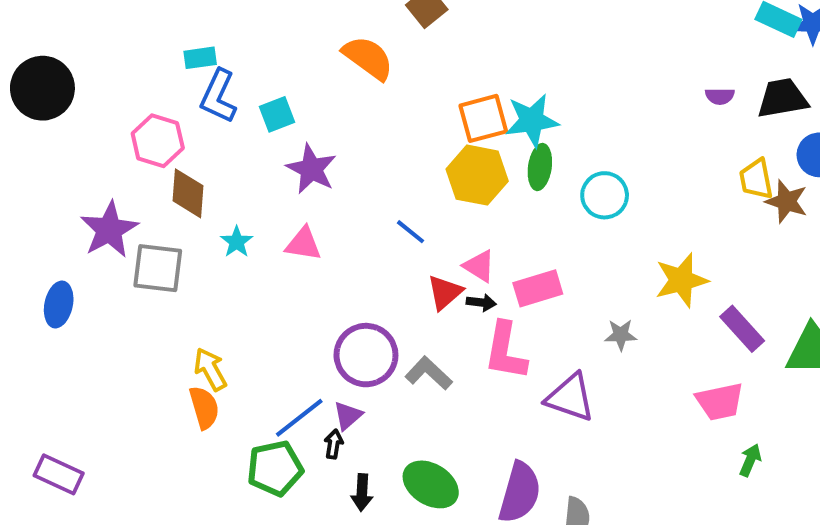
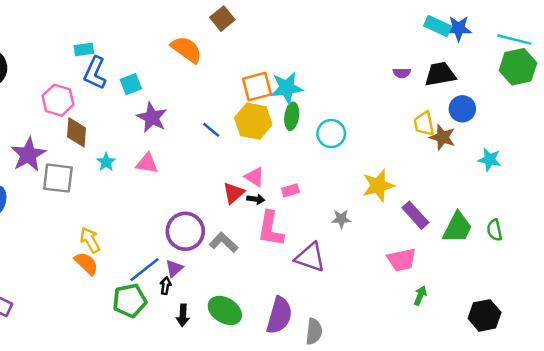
blue line: (410, 232) -> (211, 130), moved
pink rectangle: (538, 288) -> (290, 190), size x0.6
orange semicircle: (204, 408) -> (86, 263), turned -30

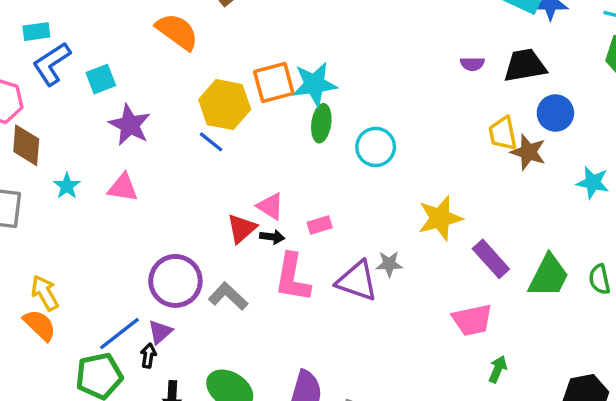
blue L-shape: (95, 73) -> (52, 64), turned 32
yellow hexagon: (253, 121) -> (225, 105), moved
purple triangle: (310, 257) -> (357, 281), moved

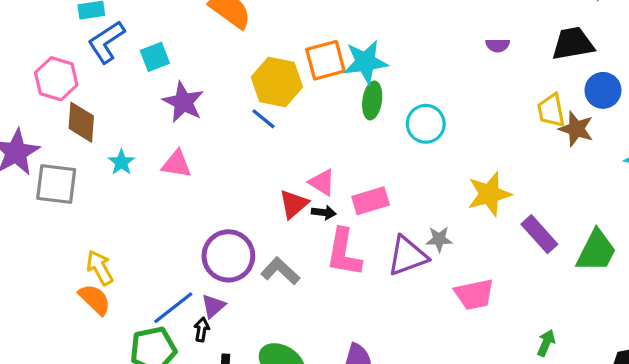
purple semicircle: (472, 64) -> (498, 45), moved
pink rectangle: (320, 225) -> (371, 201), size x1.5
purple triangle: (357, 281) -> (407, 256), turned -39
pink trapezoid: (472, 320) -> (474, 294), moved

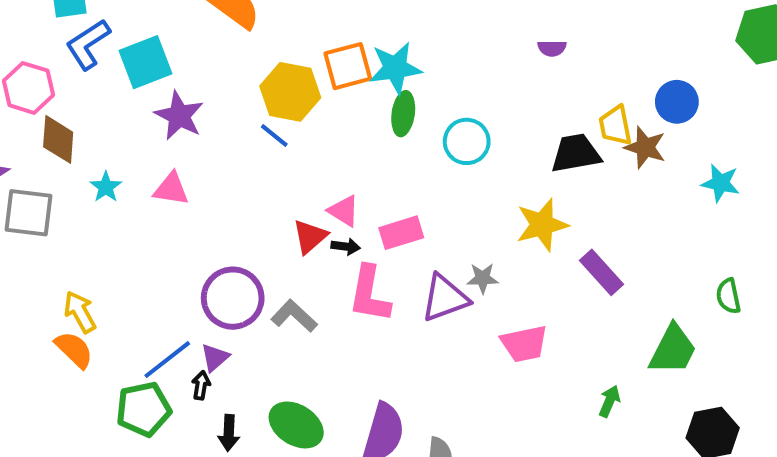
black trapezoid: (573, 44) -> (576, 153), moved
cyan square: (155, 57) -> (145, 62), size x1.5
green trapezoid: (596, 251) -> (673, 350), moved

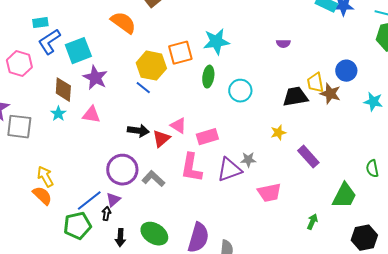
cyan star: (395, 68) -> (216, 42), moved
brown diamond: (58, 139) -> (63, 90), moved
cyan star: (720, 183) -> (373, 102), moved
yellow star: (542, 225) -> (278, 133), size x0.6
black arrow: (346, 247) -> (138, 131), moved, size x1.5

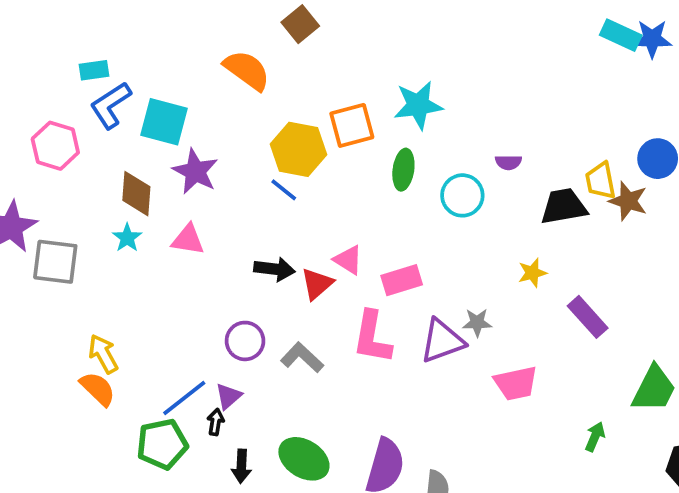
purple semicircle: (283, 44) -> (508, 162), moved
cyan square: (78, 51) -> (164, 122), turned 36
purple circle: (122, 170) -> (245, 341), size x0.7

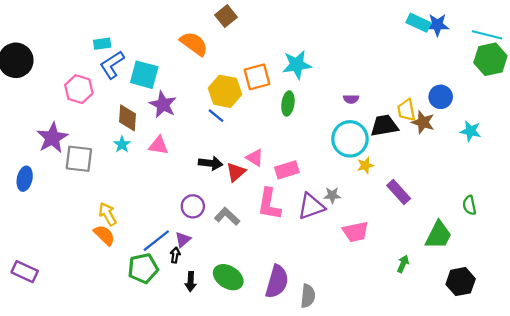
cyan circle: (462, 195) -> (350, 139), moved, size x1.4

